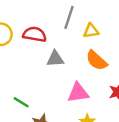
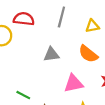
yellow triangle: (91, 31) -> (92, 26), moved
red semicircle: (35, 34) -> (24, 19), moved

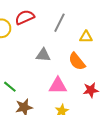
red semicircle: (24, 19) -> (25, 17), turned -42

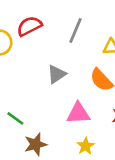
gray triangle: (43, 55) -> (57, 74), turned -35

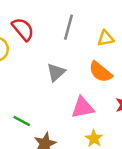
red semicircle: (29, 26) -> (23, 29), turned 85

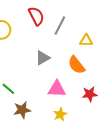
red semicircle: (23, 29) -> (36, 16), moved

